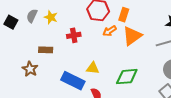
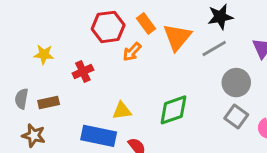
orange rectangle: (124, 15) -> (146, 23), turned -40
gray semicircle: (32, 16) -> (22, 99), moved
orange triangle: (132, 36) -> (177, 37), moved

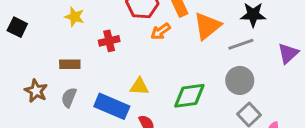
gray circle: (236, 83) -> (240, 80), moved
gray semicircle: (22, 99) -> (69, 98), moved
brown star: (34, 135) -> (36, 91), moved

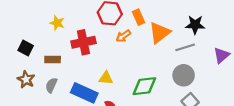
black square: (17, 27) -> (26, 48), moved
red cross: (109, 41) -> (83, 42), size x1.5

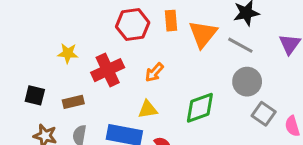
orange rectangle: (139, 17) -> (171, 21), turned 32
orange arrow: (123, 36) -> (154, 72), moved
gray line: (185, 47) -> (240, 45), turned 60

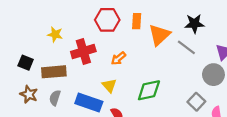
gray circle: (247, 82) -> (213, 75), moved
brown rectangle: (73, 102) -> (54, 72), size x1.5
yellow triangle: (148, 109) -> (109, 86), turned 49

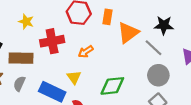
gray circle: (213, 75) -> (158, 75), moved

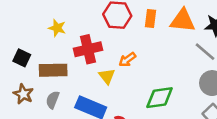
orange triangle: (128, 33) -> (183, 21), moved, turned 45
yellow triangle: (74, 77) -> (107, 76), moved

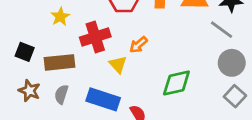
yellow star: (57, 28) -> (60, 17), turned 30

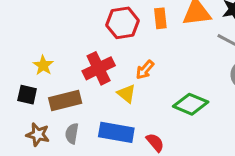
yellow star: (60, 17) -> (43, 65), moved
green diamond: (176, 83) -> (191, 104), turned 44

